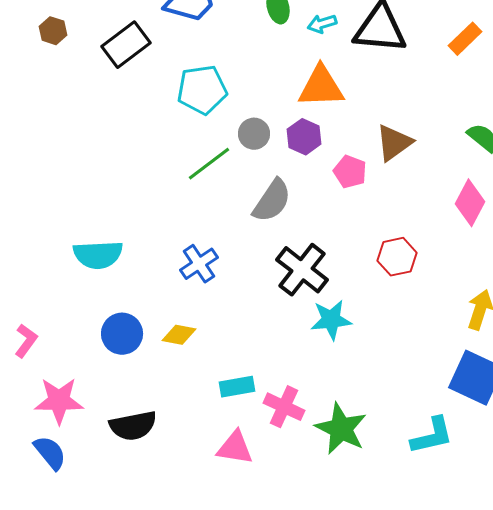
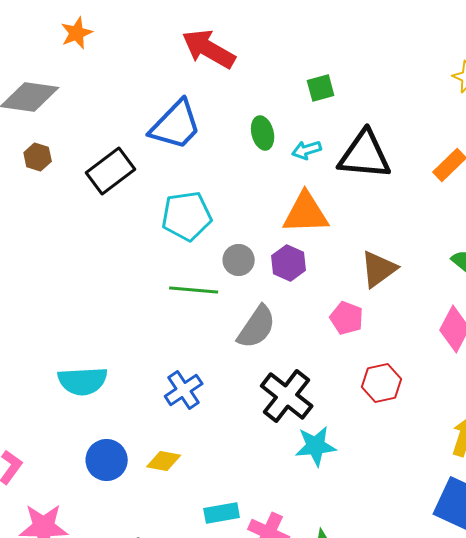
green line: (209, 164) -> (194, 290), turned 42
pink pentagon: (350, 172) -> (347, 318), moved

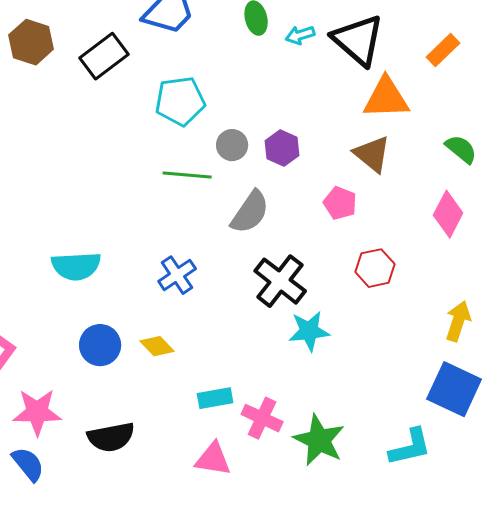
black triangle: (365, 155) -> (358, 40), turned 36
brown hexagon: (38, 157) -> (31, 42), size x1.6
orange triangle: (306, 213) -> (386, 98), moved
brown triangle: (379, 269) -> (372, 154), turned -45
yellow diamond: (164, 461) -> (157, 346), turned 36

